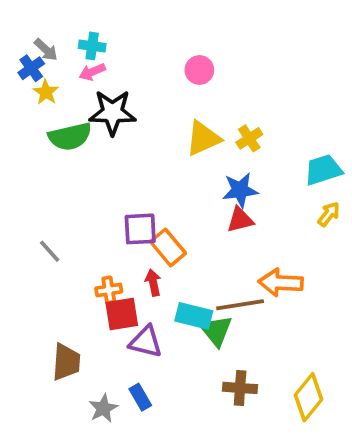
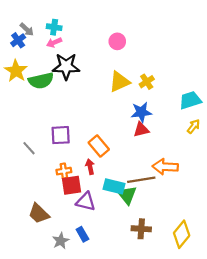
yellow star: (46, 92) -> (16, 71), moved, size x1.5
purple square: (140, 229) -> (61, 135), moved
brown trapezoid: (66, 362) -> (39, 214), turned 130

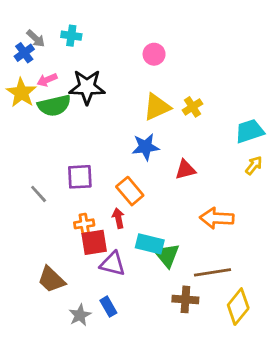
pink arrow: (54, 42) -> (47, 80), moved
blue star: (141, 112) -> (145, 147), moved
brown line: (141, 180) -> (212, 272), moved

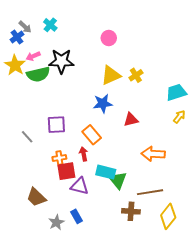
cyan cross: (71, 36) -> (50, 25), turned 32

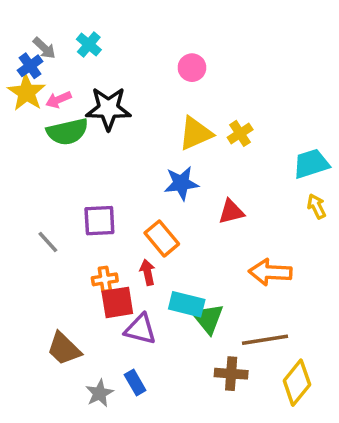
yellow star: (15, 65) -> (27, 93), moved
yellow arrow: (179, 117) -> (317, 206), turned -64

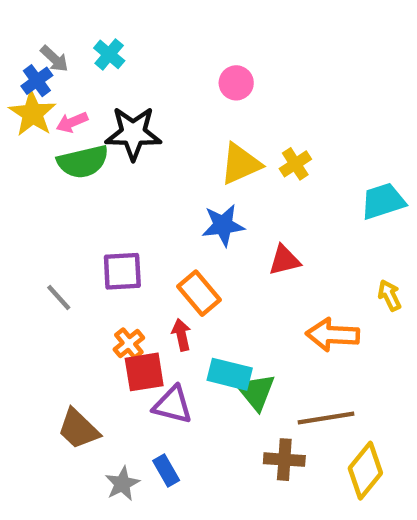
yellow arrow: (317, 206) -> (389, 295), moved
orange cross: (105, 279) -> (129, 344), turned -30

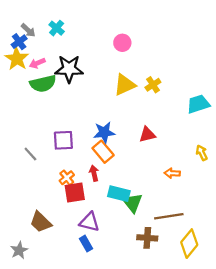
blue star: (223, 225) -> (104, 132), moved
orange arrow: (333, 335) -> (172, 173), size x0.6
purple triangle: (173, 405) -> (89, 222), moved
gray star: (122, 484) -> (19, 250), moved

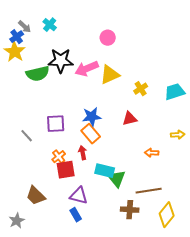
pink arrow: (37, 63) -> (87, 69), moved, size x1.6
yellow cross: (153, 85) -> (141, 89), moved
yellow arrow: (202, 153) -> (178, 135), turned 112

